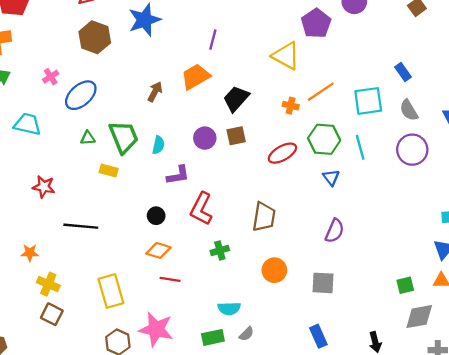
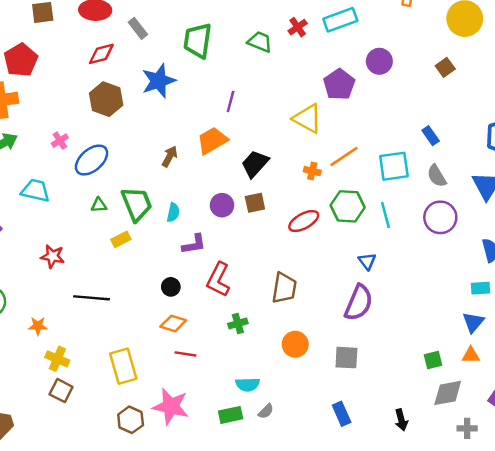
yellow rectangle: (109, 171) -> (121, 239), turned -42
blue triangle: (331, 177) -> (367, 261), moved
purple semicircle: (335, 231) -> (359, 303), size x1.4

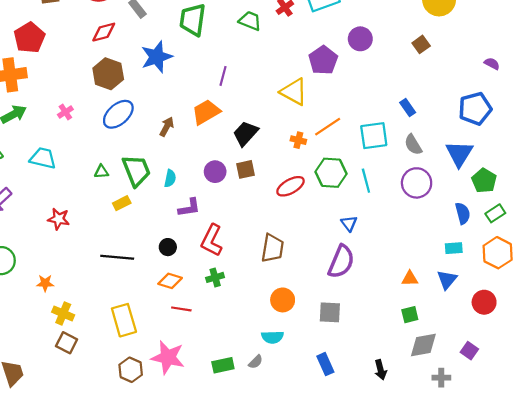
blue ellipse: (92, 160) -> (118, 114), moved
black line: (92, 298) -> (117, 257), moved
green cross: (238, 323) -> (215, 277), moved
orange triangle: (471, 355) -> (410, 279), moved
cyan semicircle: (248, 384) -> (272, 337), moved

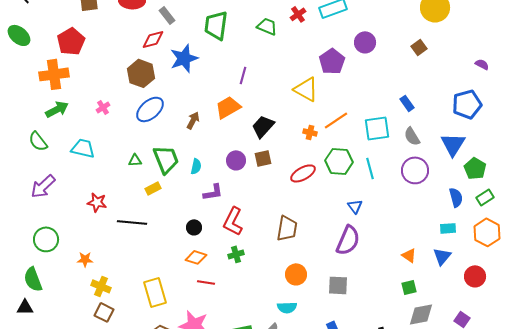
red diamond: (104, 32) -> (153, 39), moved
black line: (117, 257) -> (132, 222), moved
orange triangle: (410, 279) -> (409, 255), turned 35

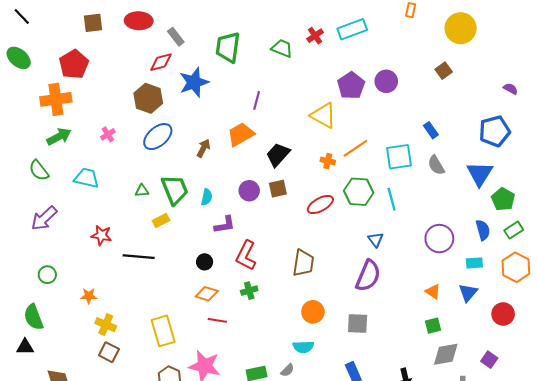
purple circle: (365, 42) -> (386, 81), moved
purple circle: (415, 170) -> (439, 239), moved
green circle: (46, 239) -> (47, 275), size x0.7

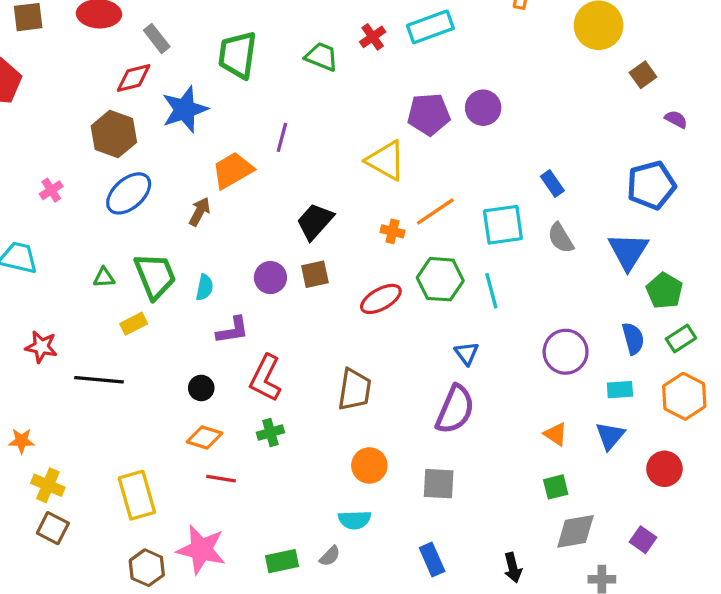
brown square: (444, 71) -> (643, 75), moved
purple pentagon: (351, 86) -> (429, 114), turned 30
orange trapezoid: (241, 134) -> (233, 170), moved

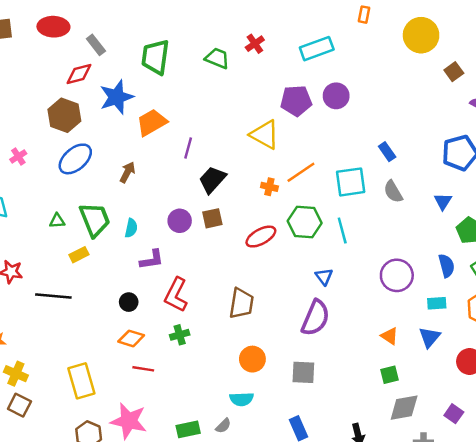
cyan rectangle: (430, 27) -> (317, 49), moved
purple line: (282, 137) -> (188, 148), moved
orange trapezoid: (233, 170) -> (152, 123), moved
blue triangle: (628, 251) -> (443, 201), size x0.6

